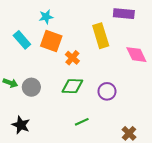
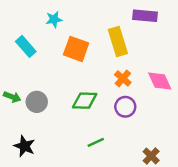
orange square: (51, 41) -> (76, 49), moved
pink diamond: (136, 55) -> (160, 81), moved
orange cross: (72, 58) -> (123, 78), moved

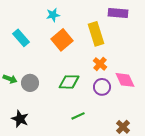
cyan star: (54, 19) -> (53, 15), moved
orange square: (76, 49) -> (62, 40), turned 30
pink diamond: (160, 81) -> (125, 80), moved

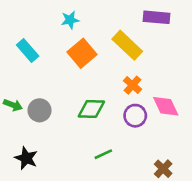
yellow rectangle: (96, 34) -> (127, 45), turned -30

